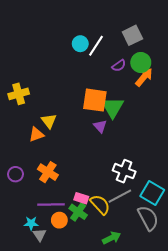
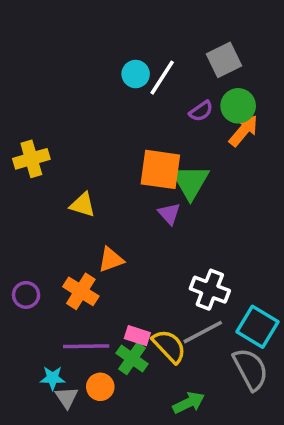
yellow triangle: (49, 121) -> (83, 205), turned -35
orange triangle: (36, 135) -> (111, 260), moved
orange circle: (59, 220) -> (100, 387), moved

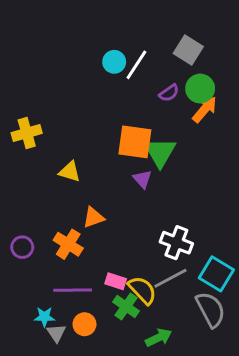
gray square: (224, 60) -> (188, 50), turned -32
green cross: (132, 359) -> (126, 306), moved

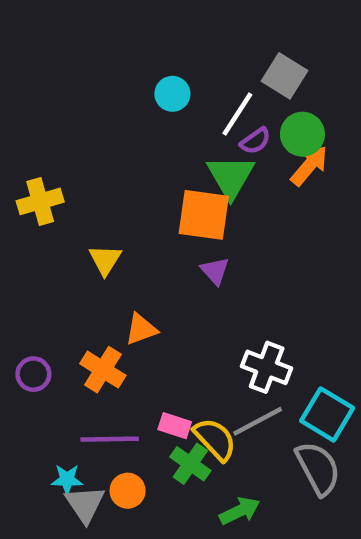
white line: (136, 65) -> (237, 114), moved
green triangle: (160, 152) -> (231, 177), moved
yellow triangle: (70, 172) -> (105, 260), turned 45
gray triangle: (56, 333) -> (85, 504), size x1.4

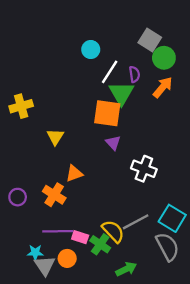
white line: (237, 114) -> (110, 72), moved
green circle: (302, 134) -> (164, 58), moved
purple semicircle: (255, 141) -> (134, 74), turned -63
white cross: (267, 367) -> (144, 169), moved
pink rectangle: (175, 426) -> (80, 237), moved

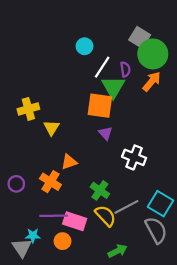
green circle: (164, 58) -> (153, 54), size x1.4
yellow cross: (21, 106) -> (28, 109), moved
pink rectangle: (80, 237) -> (75, 221), size x1.5
green cross: (100, 244) -> (100, 190), moved
gray triangle: (45, 266) -> (22, 248), moved

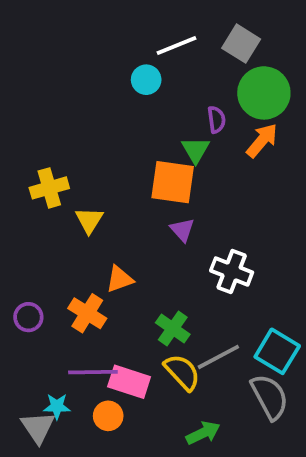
gray square: (140, 37) -> (241, 44), moved
white line: (102, 67) -> (177, 45), moved, turned 35
green triangle: (113, 87) -> (196, 150), size x0.7

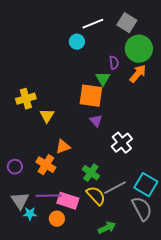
white cross: (232, 272) -> (122, 143), turned 30
gray triangle: (38, 427) -> (20, 201), moved

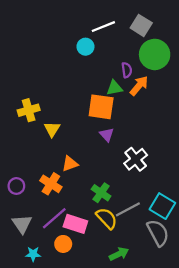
orange arrow: (138, 74) -> (139, 86), moved
green triangle: (103, 79) -> (114, 88), turned 49
purple line: (49, 196) -> (54, 218), turned -40
cyan star: (30, 214) -> (33, 254), moved

